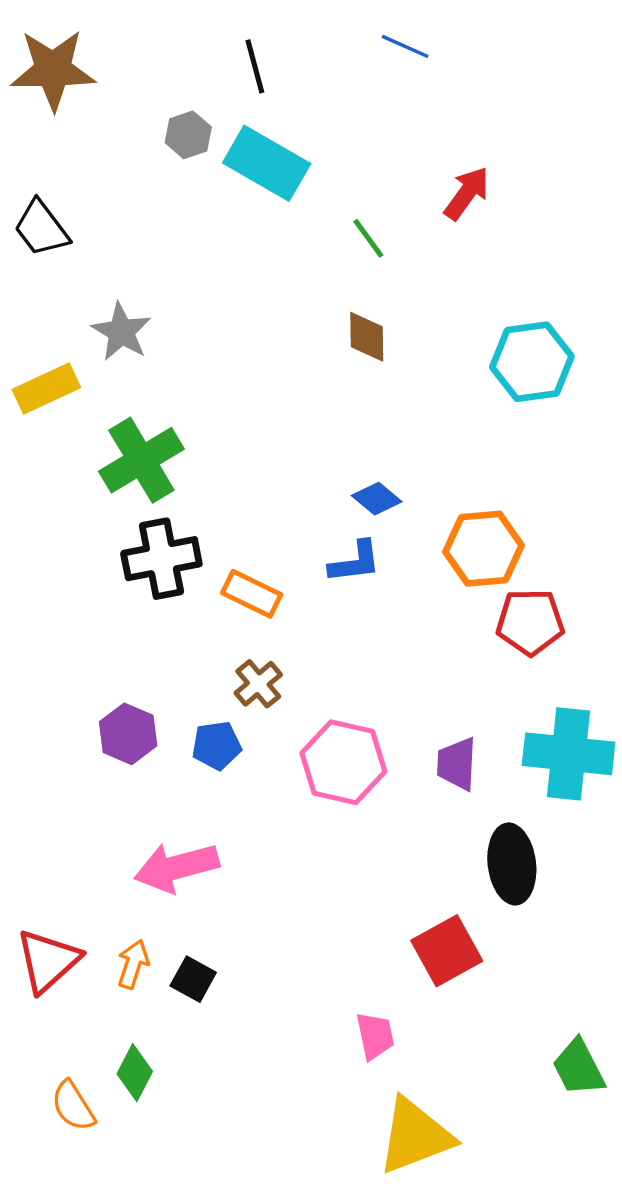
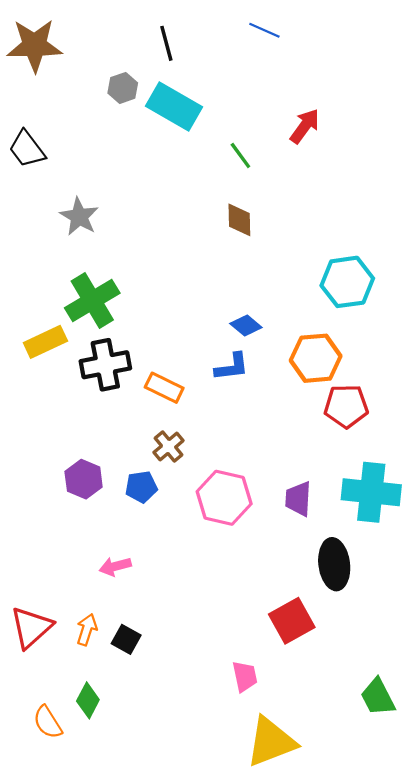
cyan hexagon: (532, 362) -> (347, 282), moved
yellow rectangle: (46, 388) -> (45, 342), moved
pink arrow: (176, 867) -> (115, 566), size x0.6

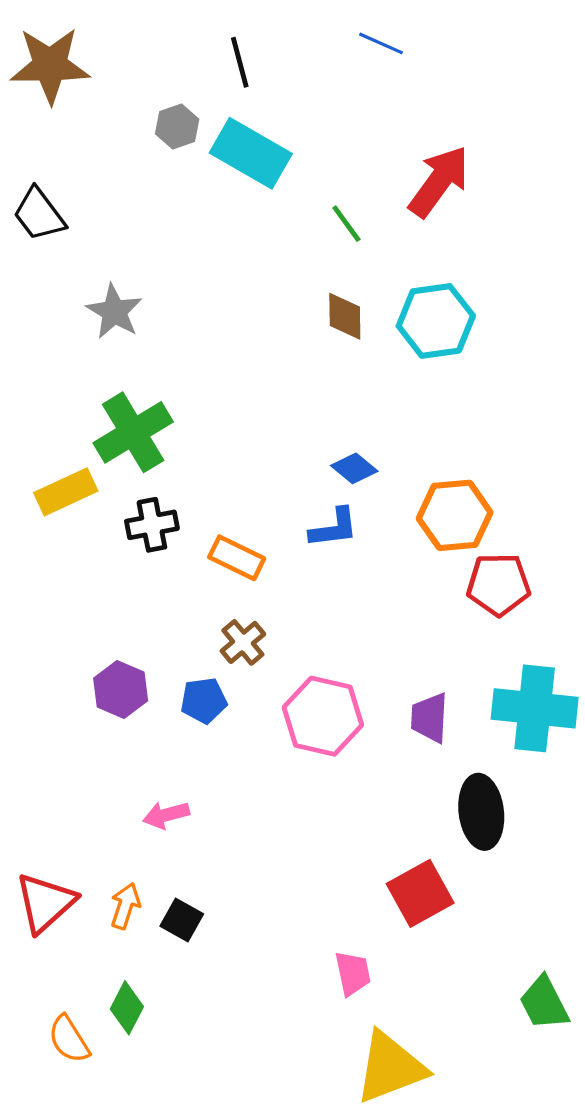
red arrow: (305, 126) -> (439, 181), size x1.4
cyan hexagon: (347, 282) -> (436, 321), moved
black cross: (105, 365) -> (152, 525), size x0.7

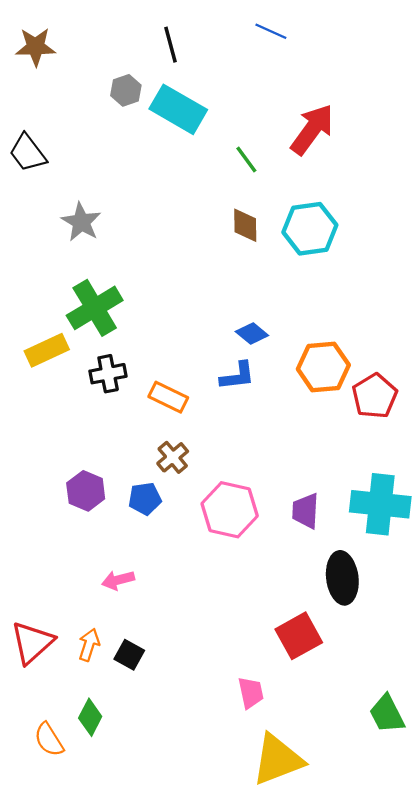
brown star: (50, 65) -> (36, 47), size x0.7
red pentagon: (499, 584) -> (375, 396), moved, turned -30

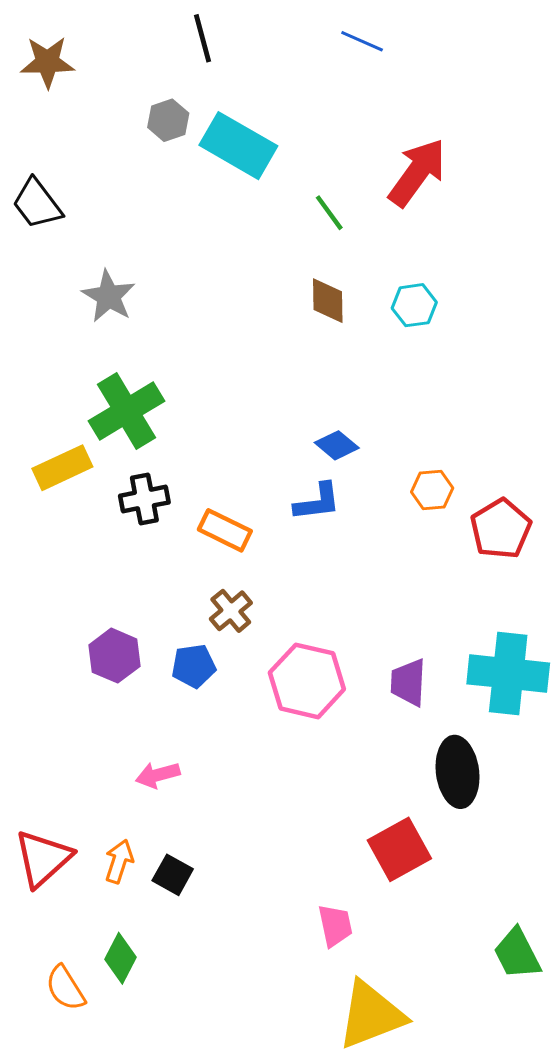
black line: (170, 45) -> (203, 38), moved
cyan hexagon: (310, 229) -> (414, 305), size x0.6
orange hexagon: (323, 367) -> (432, 490), size x0.6

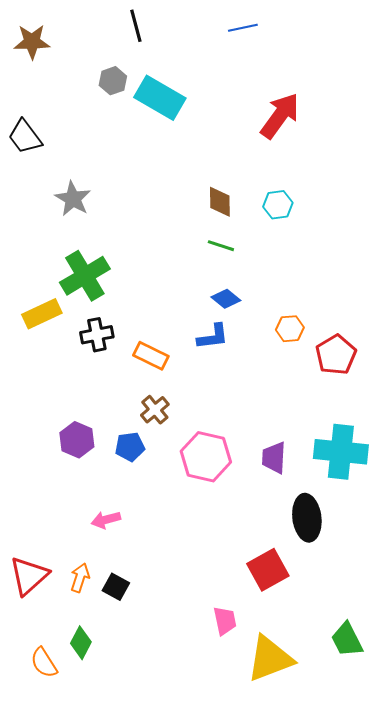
blue line: (362, 41) -> (243, 28), turned -36
green line: (329, 213) -> (221, 246), moved, turned -36
yellow triangle: (371, 1015) -> (270, 659), moved

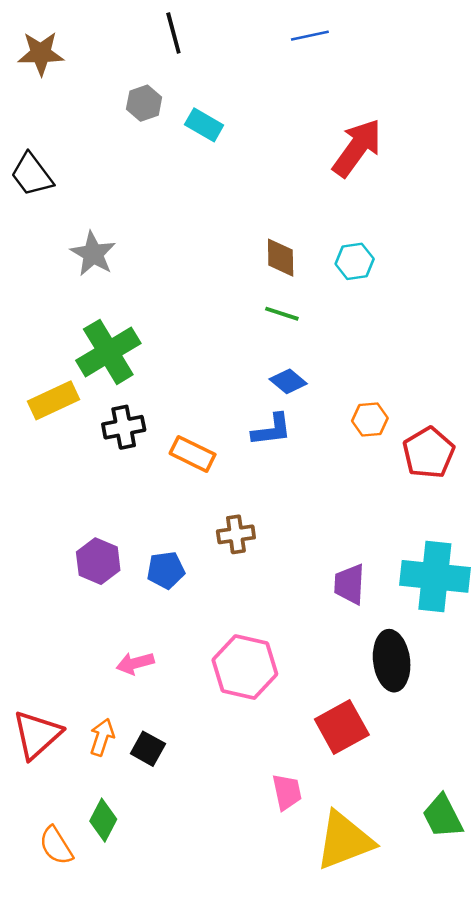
cyan rectangle: (160, 98) -> (204, 125), size x0.6
brown cross: (155, 410) -> (236, 534), moved, turned 32
pink hexagon: (206, 457) -> (245, 667), moved

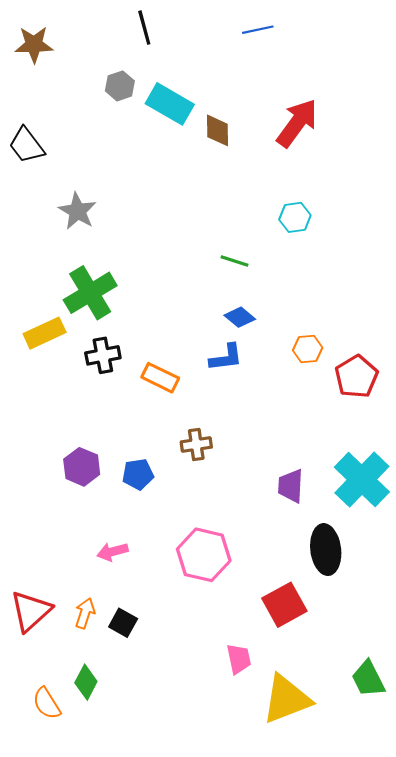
cyan rectangle: (204, 125) -> (170, 104), size x1.5
brown diamond: (281, 258) -> (218, 130), moved
cyan cross: (435, 576) -> (362, 480), turned 38

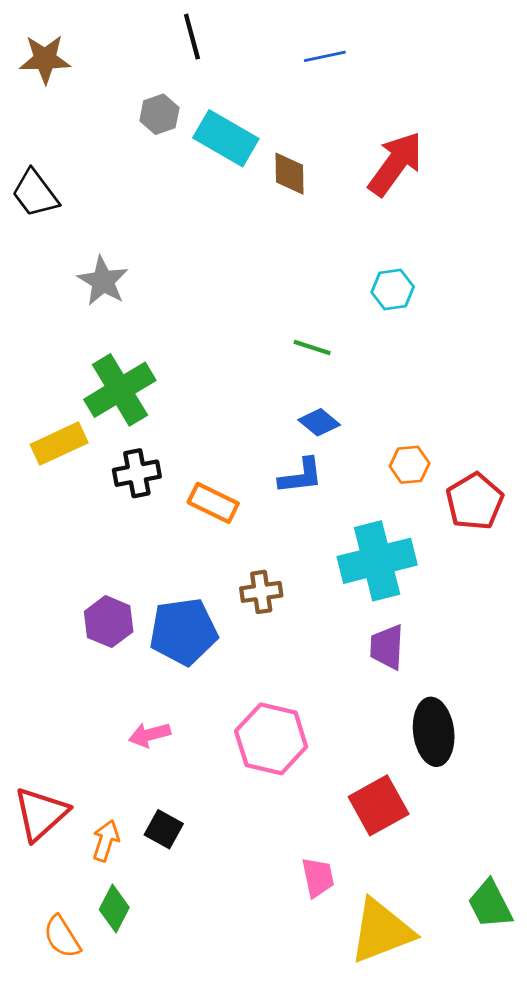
blue line: (258, 30) -> (325, 56), moved
blue pentagon: (138, 474) -> (183, 631), size x1.6
cyan cross: (362, 480) -> (377, 561), moved, turned 32
orange arrow: (85, 613) -> (106, 841), moved

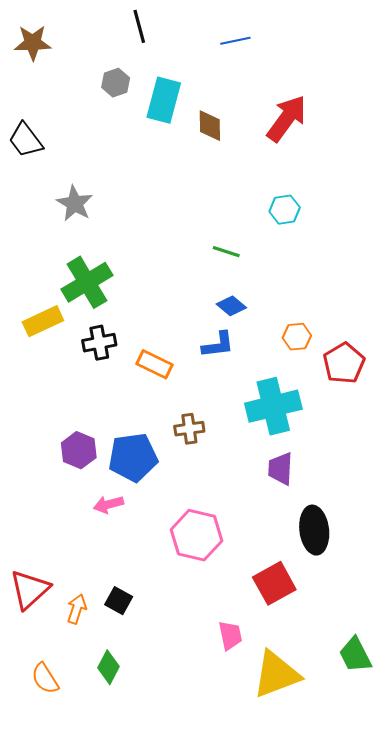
cyan rectangle: (226, 138) -> (164, 100), turned 75
pink arrow: (150, 735) -> (108, 504), moved
green diamond: (114, 908) -> (108, 667), moved

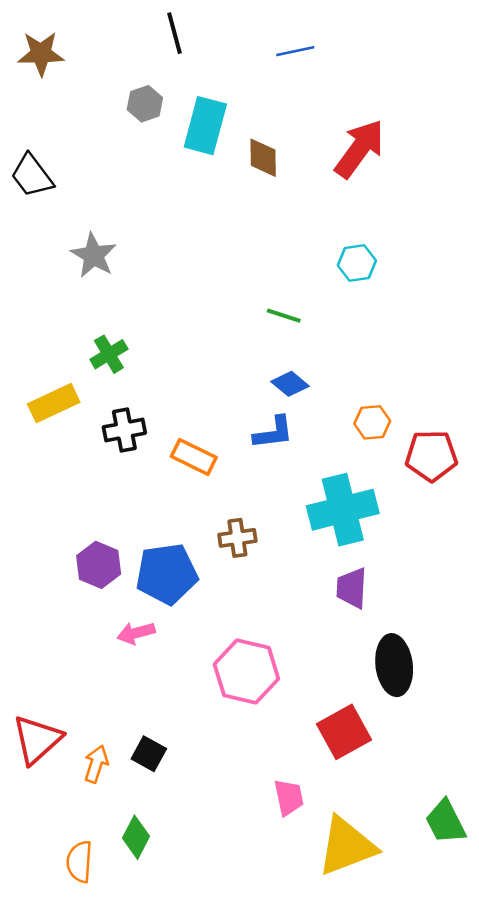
green cross: (87, 282) -> (109, 354), size x0.6
red pentagon: (344, 363) -> (431, 456), turned 30
orange semicircle: (45, 678) -> (79, 862), moved, turned 36

